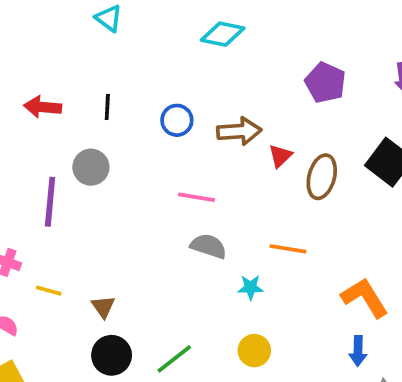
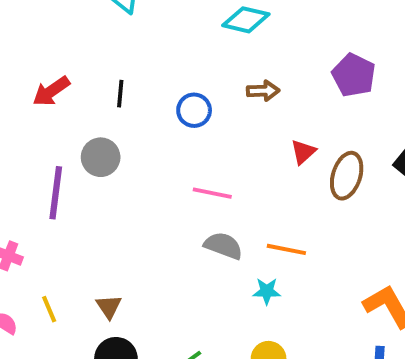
red arrow: (43, 107) -> (51, 91), turned -42
brown arrow: (239, 131) -> (263, 91), moved, size x0.7
orange line: (288, 249) -> (286, 249), moved
yellow line: (49, 291) -> (49, 309), moved, turned 50

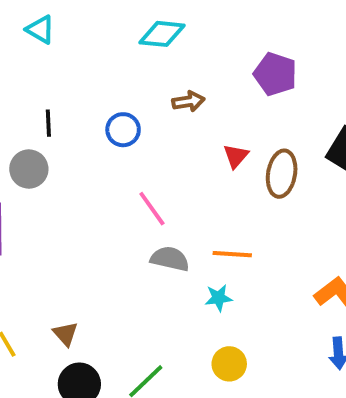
gray circle: (101, 157) -> (29, 169), moved
pink line: (212, 193) -> (152, 209), turned 51

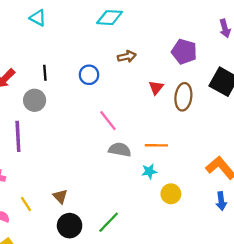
purple pentagon: (275, 74) -> (184, 52), moved
yellow circle: (229, 364) -> (171, 194), moved

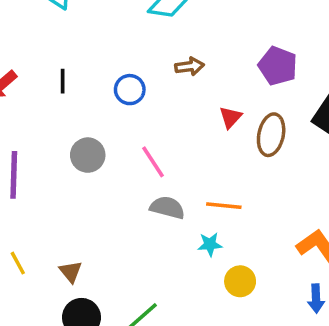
gray circle: (35, 100) -> (88, 155), moved
yellow line: (26, 204) -> (18, 263), moved

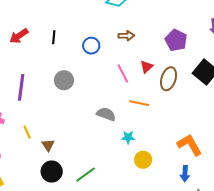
pink line: (153, 162) -> (123, 74), moved
orange line: (224, 206) -> (139, 103), moved
yellow line: (18, 263) -> (27, 132), moved

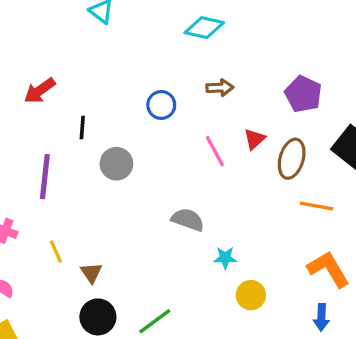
black line: (54, 37) -> (82, 127), moved
orange line: (139, 103) -> (317, 206), moved

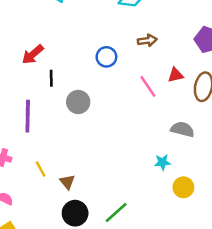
red arrow: (40, 91) -> (33, 54), moved
red triangle: (254, 139) -> (176, 75), turned 35
gray semicircle: (188, 220) -> (182, 129), moved

